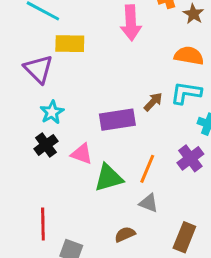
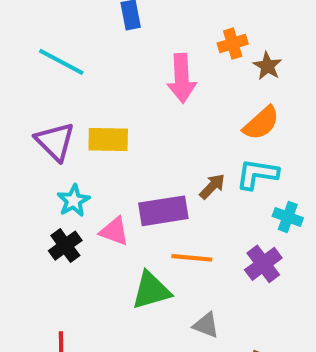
yellow rectangle: (70, 44) -> (108, 139), moved
orange semicircle: (189, 56) -> (261, 123), turned 128
pink triangle: (82, 154) -> (114, 231), moved
orange line: (147, 169) -> (192, 258), moved, turned 72

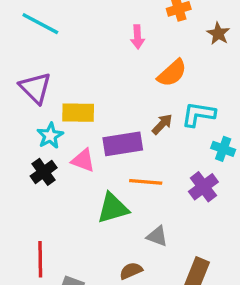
brown star: (267, 66) -> (218, 34), moved
pink arrow: (182, 78) -> (137, 37), size x0.6
orange semicircle: (261, 123) -> (172, 73), moved
yellow rectangle: (108, 139) -> (78, 113), moved

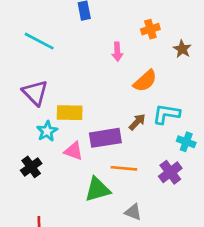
black cross: (44, 172) -> (31, 167), moved

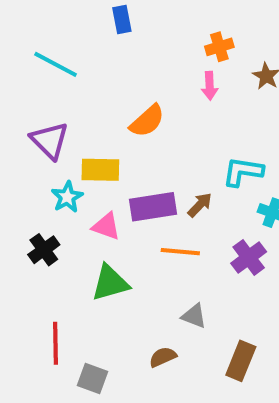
pink arrow: (117, 52) -> (210, 86), moved
orange semicircle: (145, 81) -> (147, 121), moved
brown arrow: (137, 122) -> (200, 205), moved
green triangle: (97, 189) -> (110, 283), moved

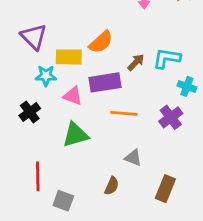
orange semicircle: (147, 121) -> (101, 42), moved
cyan star: (67, 197) -> (46, 76), turned 30
brown arrow: (200, 205) -> (136, 62), moved
brown semicircle: (163, 357) -> (112, 186), turned 138

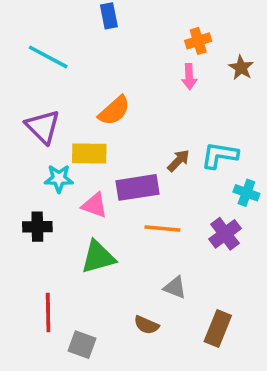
orange semicircle: (101, 42) -> (114, 111), moved
black cross: (30, 112) -> (37, 227), turned 35
brown semicircle: (112, 186) -> (146, 325), turned 90

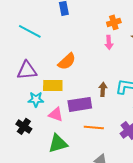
purple triangle: (43, 127) -> (27, 70), turned -50
brown arrow: (179, 161) -> (103, 89), turned -40
black cross: (37, 227) -> (24, 126), turned 35

